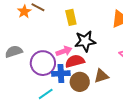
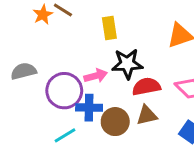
red semicircle: (75, 61) -> (146, 86), moved

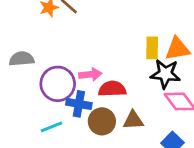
yellow rectangle: (109, 28) -> (152, 48), moved
black star: (127, 64) -> (165, 74), moved
red semicircle: (146, 86) -> (112, 89), moved

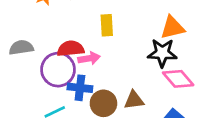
yellow rectangle: (152, 48) -> (107, 25), moved
red semicircle: (112, 89) -> (71, 49), moved

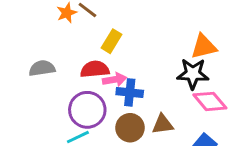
yellow rectangle: (107, 25) -> (112, 41), moved, turned 35
purple circle: (58, 70) -> (87, 110), moved
blue cross: (80, 88) -> (130, 92), moved

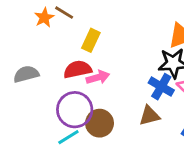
blue cross: (130, 92) -> (161, 87), moved, turned 30
brown circle: (130, 128) -> (100, 123), moved

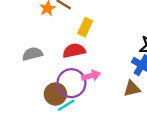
pink arrow: (98, 77) -> (91, 76), moved
brown circle: (100, 123) -> (55, 94), moved

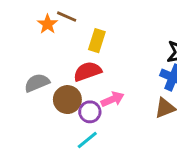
purple circle: (71, 83) -> (90, 112), size x0.6
brown circle: (55, 94) -> (67, 100), moved

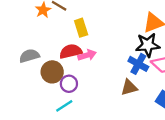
yellow rectangle: (97, 41) -> (81, 28), turned -42
pink arrow: (113, 99) -> (87, 55), moved

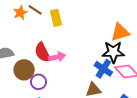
yellow rectangle: (81, 28) -> (56, 18), moved
red semicircle: (71, 51) -> (42, 52), turned -108

